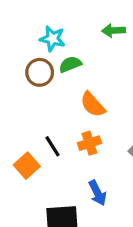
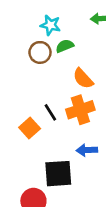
orange cross: (89, 143) -> (80, 110), size x1.5
blue arrow: (98, 193) -> (87, 150), turned 114

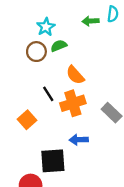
cyan star: (50, 25) -> (46, 27), turned 30
black line: (50, 112) -> (48, 94), moved

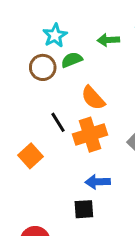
green arrow: (90, 21) -> (108, 40), moved
black square: (53, 161) -> (84, 209), moved, size x0.6

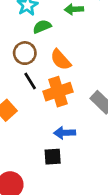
brown circle: (43, 67) -> (25, 53), moved

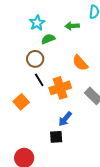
orange semicircle: (61, 60) -> (80, 63), moved
blue arrow: (65, 133) -> (65, 119), turned -49

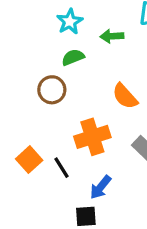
cyan star: (37, 23) -> (70, 22), moved
black line: (39, 80) -> (62, 168), moved

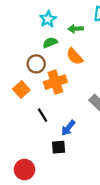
orange semicircle: (125, 96) -> (75, 56), moved
orange cross: (92, 137) -> (55, 82), moved
orange square: (29, 160) -> (21, 90), moved

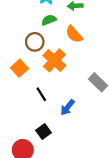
orange cross: (55, 82) -> (54, 60), turned -30
black square: (59, 147) -> (43, 131), moved, turned -32

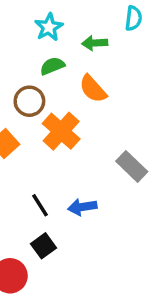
black line: (41, 94) -> (40, 205), moved
blue arrow: (67, 107) -> (82, 207), turned 42

